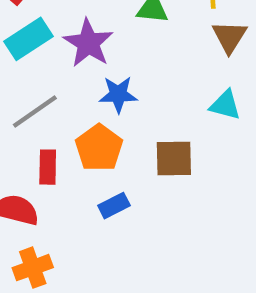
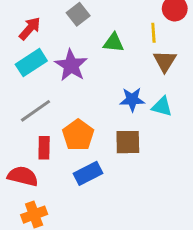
blue star: (118, 94) -> (132, 99), moved
blue rectangle: (114, 206) -> (88, 173), size x1.4

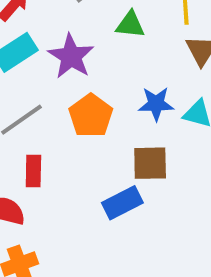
orange pentagon: (78, 135) -> (91, 116), moved
blue rectangle: (88, 173) -> (122, 203), moved

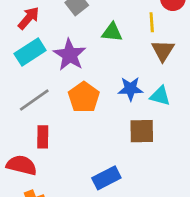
brown square: (150, 163) -> (142, 131), moved
blue rectangle: (122, 203) -> (106, 178), moved

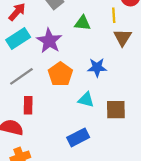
cyan triangle: (160, 96) -> (86, 100), moved
brown square: (142, 131) -> (116, 110), moved

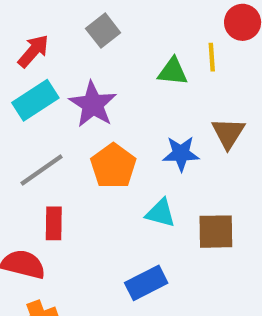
green triangle: (83, 23) -> (173, 72), moved
brown triangle: (123, 37) -> (228, 133), moved

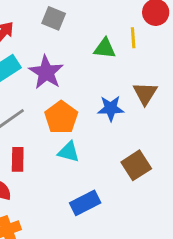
gray square: (103, 31) -> (54, 18), turned -30
cyan triangle: (160, 213) -> (69, 152), moved
brown square: (216, 232) -> (136, 165), turned -32

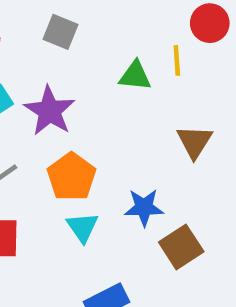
blue star: (111, 108) -> (144, 207), moved
cyan triangle: (69, 152) -> (82, 227), turned 40

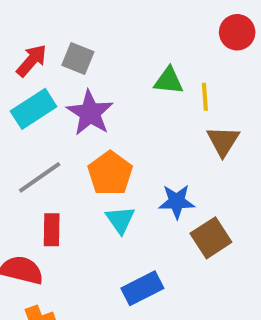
gray square: (61, 32) -> (78, 58), moved
yellow line: (177, 60) -> (205, 97), moved

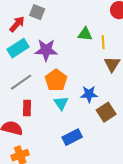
gray square: (78, 58) -> (37, 12), moved
purple star: (90, 113) -> (46, 50), turned -30

